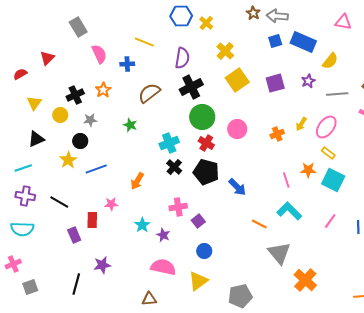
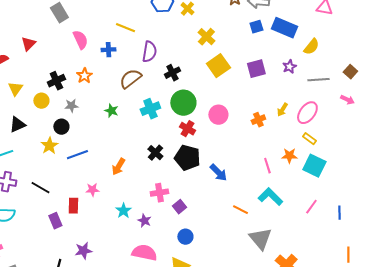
purple semicircle: (182, 58) -> (149, 52), moved
black cross: (191, 87) -> (172, 73), size x0.7
cyan cross: (169, 143) -> (150, 109), moved

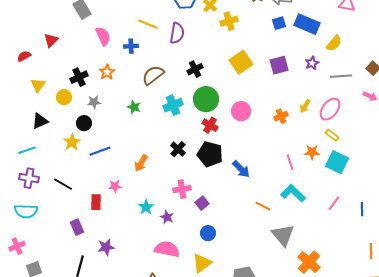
yellow cross: (206, 37) -> (229, 21), moved, turned 30
purple semicircle: (149, 52) -> (177, 33), moved
purple rectangle: (55, 221) -> (77, 227), moved

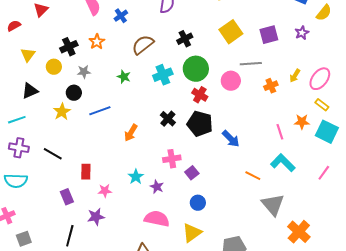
blue cross: (131, 46) -> (121, 16), turned -32
gray line: (341, 76) -> (251, 64), moved
blue line: (100, 151) -> (100, 111), moved
pink star: (115, 186) -> (105, 191), moved

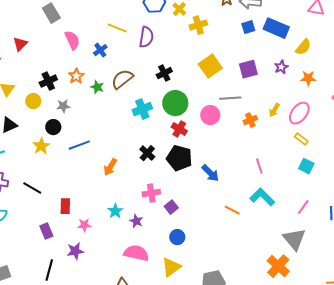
green star: (124, 77) -> (97, 87), moved
orange star: (302, 122) -> (308, 78), moved
cyan square: (327, 132) -> (306, 166), size x0.7
gray triangle: (273, 205) -> (294, 239), moved

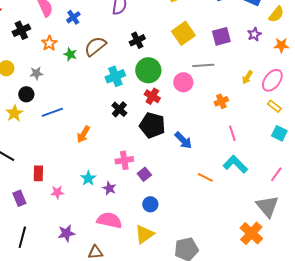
black cross: (48, 81) -> (21, 30), moved
orange cross: (250, 120) -> (221, 101), moved
black cross: (147, 153) -> (119, 109), moved
purple star: (75, 251) -> (66, 233), moved

